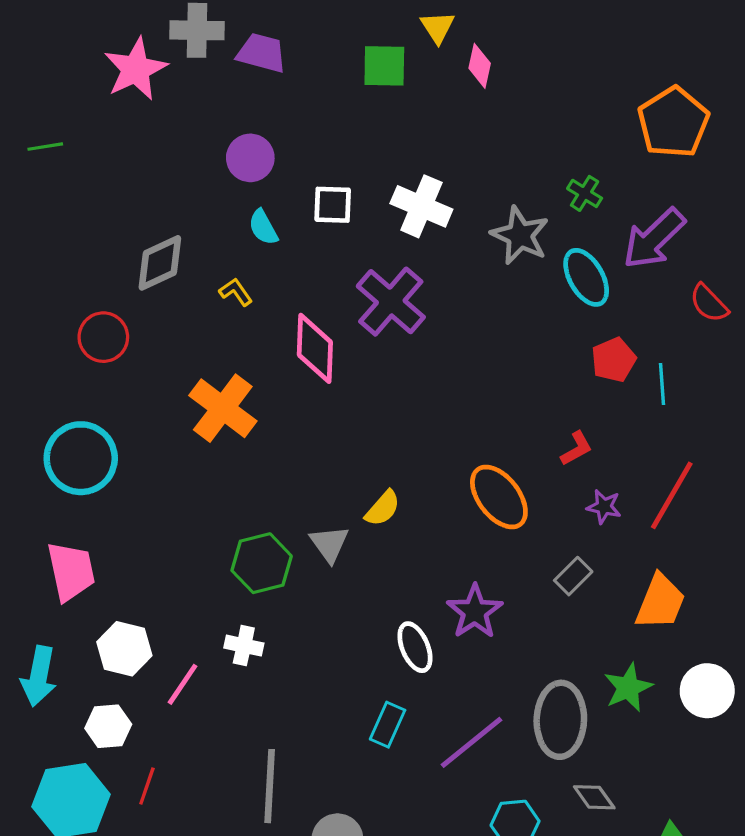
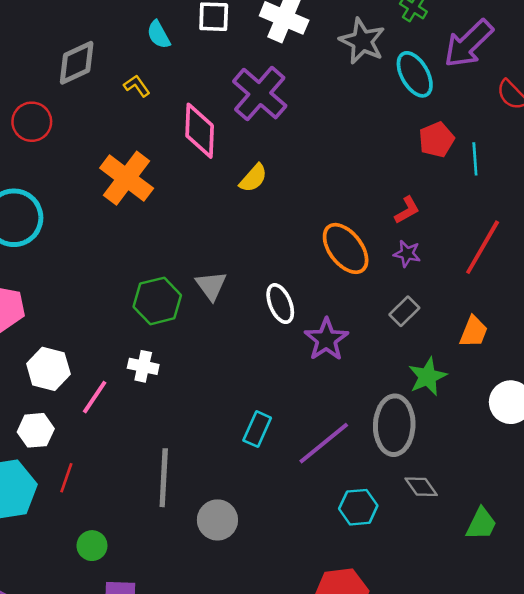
purple star: (604, 507) -> (407, 254), moved
yellow semicircle: (383, 508) -> (253, 178), moved
orange trapezoid: (660, 602) -> (474, 332), size x0.7
white ellipse: (415, 647) -> (280, 304), moved
green star: (628, 688) -> (428, 377), moved

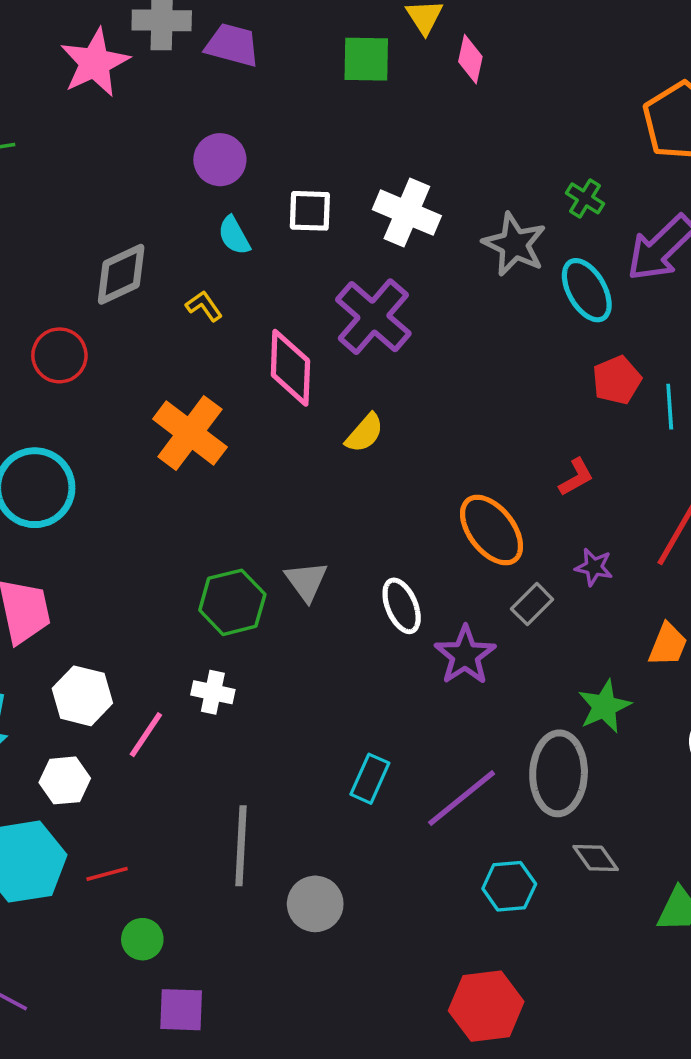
purple star: (407, 254) -> (594, 567), moved
gray rectangle: (404, 311) -> (532, 604), moved
red line: (66, 478) -> (107, 874), moved, turned 56

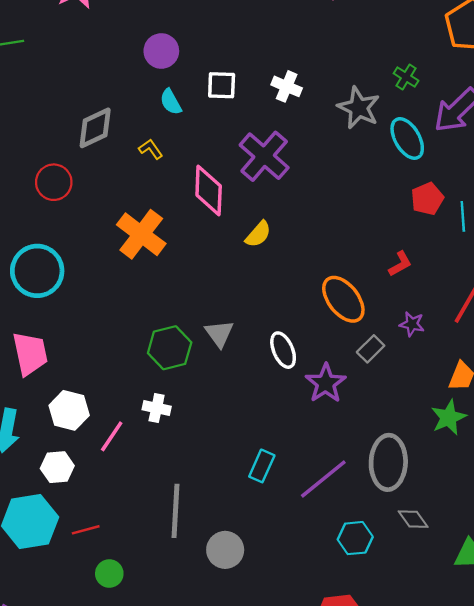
white cross: (407, 213) -> (287, 86), size x0.7
green star: (604, 706) -> (449, 417), moved

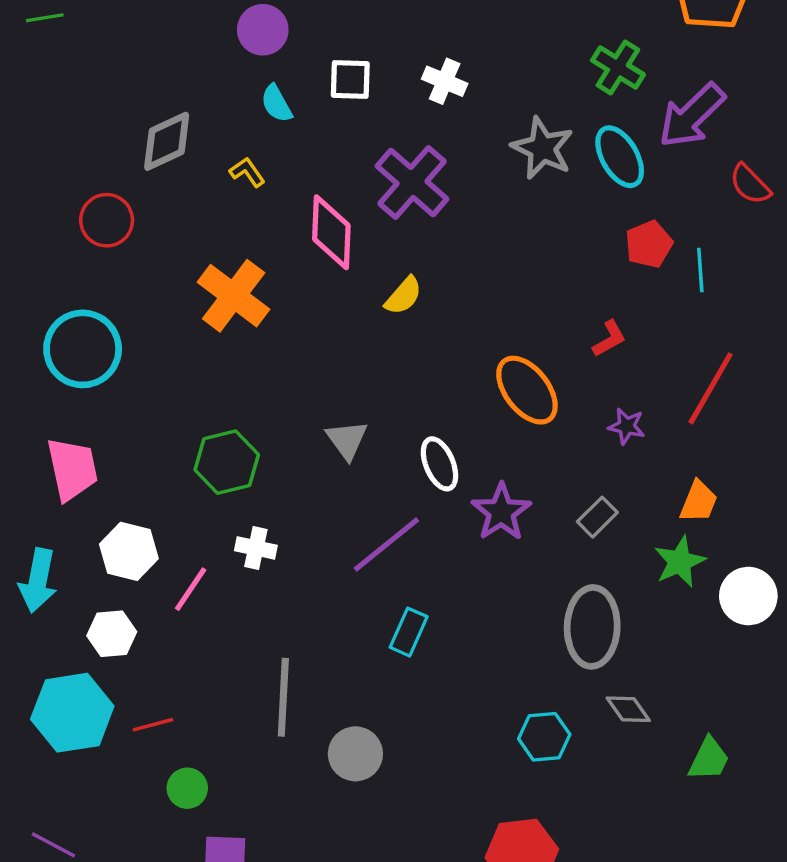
green cross: (406, 77) -> (618, 68), size x1.4
gray star: (359, 108) -> (542, 148), moved
green hexagon: (170, 348) -> (227, 462), moved
gray rectangle: (371, 349) -> (597, 517), moved
purple line: (323, 479) -> (386, 545), moved

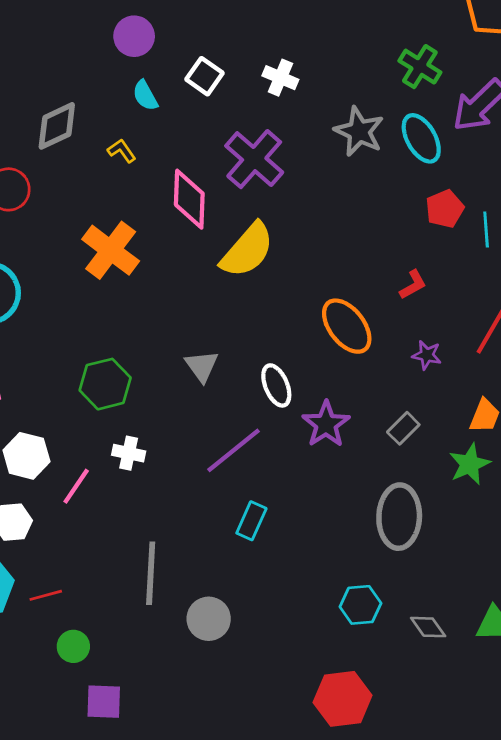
white square: (350, 80) -> (205, 76), turned 33
yellow semicircle: (403, 296) -> (247, 250), size x1.8
gray diamond: (628, 709) -> (428, 627), moved

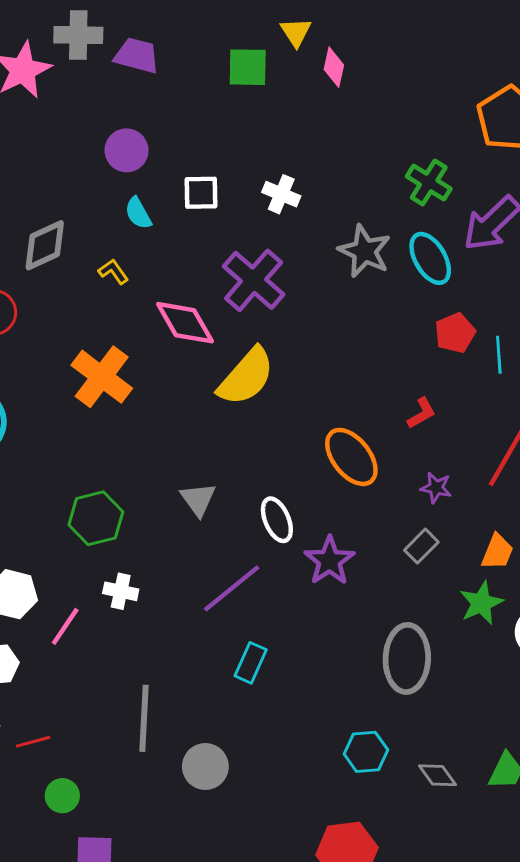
white square: (205, 76) -> (201, 193), turned -36
pink diamond: (189, 199) -> (185, 323), turned -32
gray rectangle: (403, 428) -> (421, 546), moved

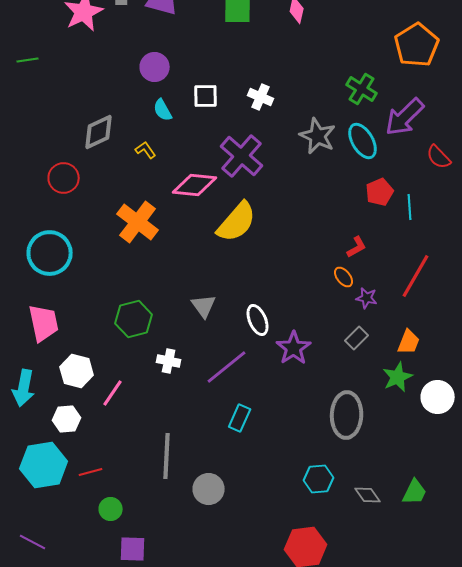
pink diamond: (185, 323) -> (195, 185), turned -54
orange ellipse: (351, 457) -> (344, 277), moved, size x0.5
white cross: (121, 591) -> (169, 361), moved

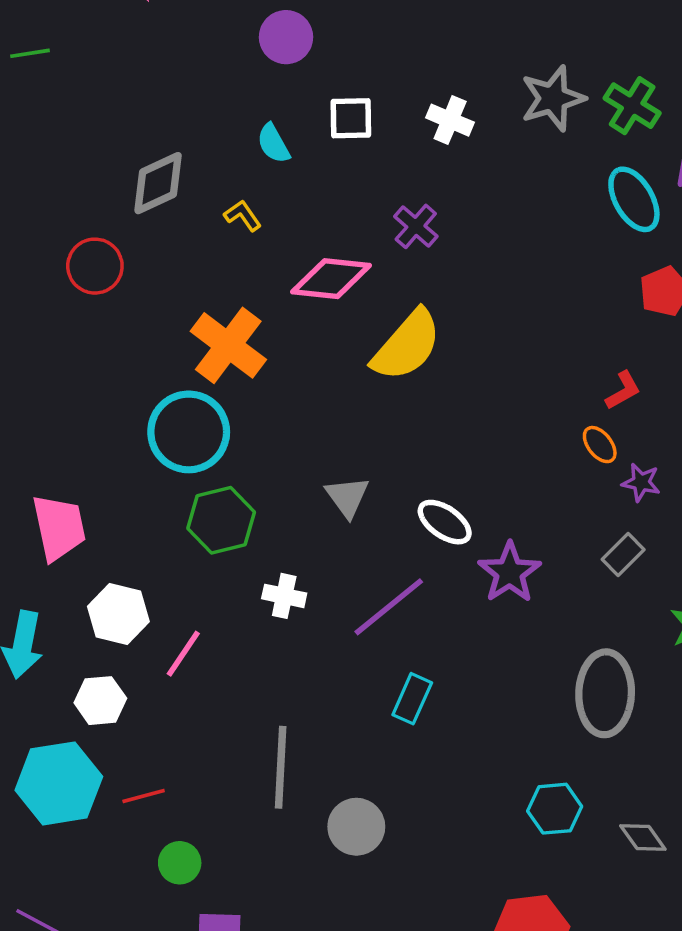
purple circle: (155, 67) -> (286, 37), moved
gray star: (318, 136) -> (553, 98), moved, turned 30
purple cross: (242, 156) -> (416, 226), size x0.6
cyan circle: (50, 253) -> (189, 432), moved
white ellipse: (258, 320) -> (445, 522), turned -32

